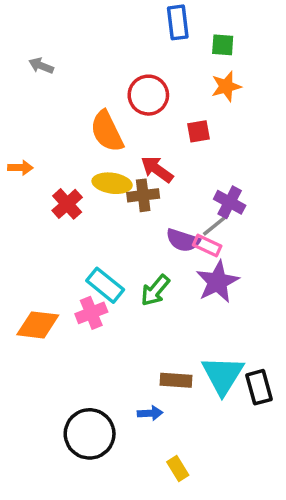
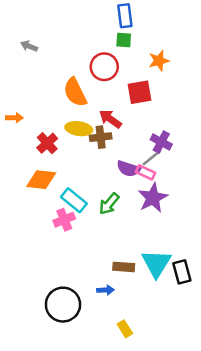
green square: (223, 45) -> (124, 40), moved
red square: (198, 131) -> (139, 92), size x1.5
orange diamond: (38, 325) -> (41, 180), moved

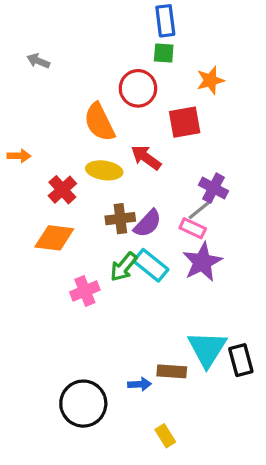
brown cross: (101, 137) -> (120, 219), moved
purple semicircle: (129, 169) -> (148, 223), moved, turned -65
cyan rectangle: (74, 200) -> (151, 265), moved
green arrow: (109, 204) -> (123, 267), moved
brown rectangle: (124, 267) -> (172, 371), moved

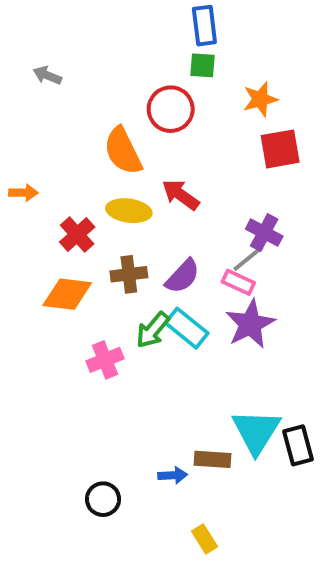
red square: (185, 122) -> (280, 149), moved
brown cross: (120, 219) -> (129, 274), moved
black circle: (83, 404) -> (103, 499), size x0.6

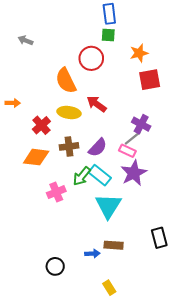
cyan triangle: (256, 432) -> (108, 206), moved

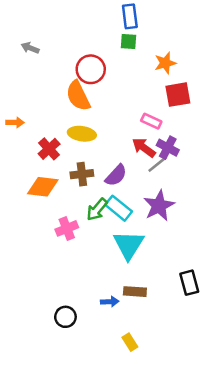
red circle: (91, 58) -> (91, 69), moved
red arrow: (97, 104) -> (144, 148), moved
pink rectangle: (127, 151) -> (151, 121), moved

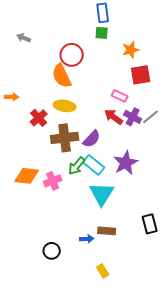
gray line: (158, 164) -> (151, 117), moved
brown cross: (82, 174) -> (65, 138), size x1.5
orange diamond: (43, 187) -> (27, 176), moved

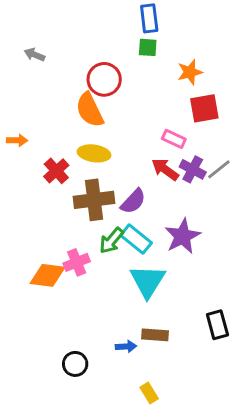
orange diamond: (27, 176) -> (48, 275), moved

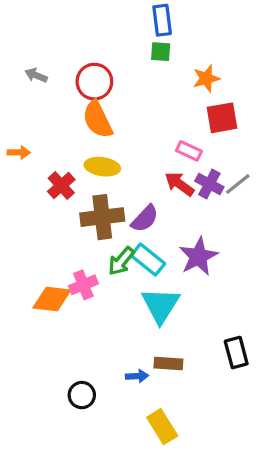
gray arrow: (34, 55) -> (36, 75), moved
red circle: (104, 79) -> (94, 82), moved
yellow rectangle: (149, 393) -> (162, 427), size x1.5

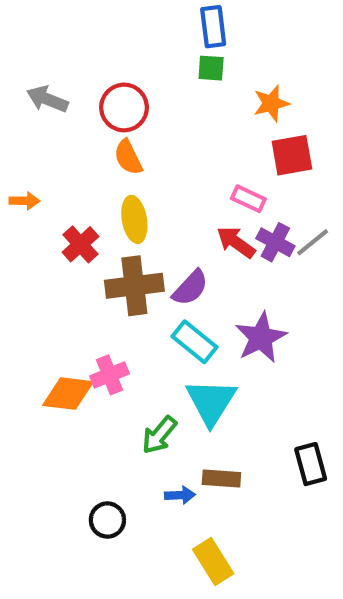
gray arrow: (36, 75) -> (47, 99), size x1.4
orange semicircle: (98, 119) -> (128, 157), size x0.7
yellow ellipse: (102, 167) -> (134, 219), turned 72
green arrow: (121, 261) -> (159, 435), moved

